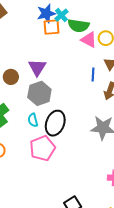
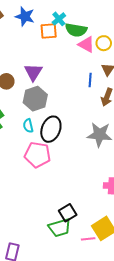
blue star: (46, 13) -> (25, 16), moved, turned 30
pink pentagon: (42, 148) -> (38, 155), turned 30

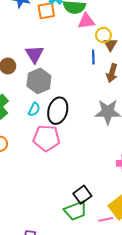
yellow circle: (104, 43) -> (103, 35), moved
pink triangle: (86, 44) -> (86, 21), turned -30
cyan semicircle: (28, 126) -> (34, 109), turned -136

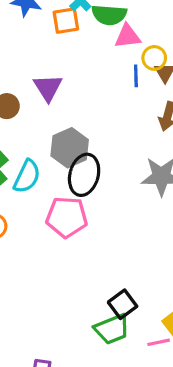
blue line: (93, 57) -> (136, 76), moved
gray hexagon: (39, 81) -> (70, 148), moved
cyan semicircle: (34, 109) -> (27, 176), moved, size x1.5

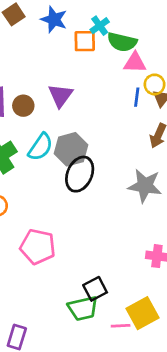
cyan semicircle: (27, 176) -> (40, 147), moved
pink pentagon: (67, 217) -> (38, 247), moved

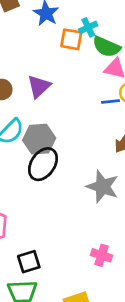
blue line: (137, 97) -> (111, 102), turned 66
black square: (95, 289) -> (29, 262), moved

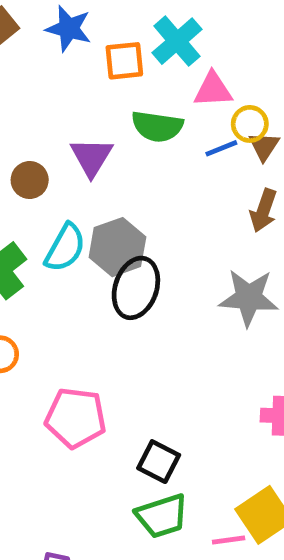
cyan cross: (88, 27) -> (177, 41), moved, size x1.5
green semicircle: (106, 47) -> (157, 126), moved
black square: (29, 262) -> (159, 462), turned -30

